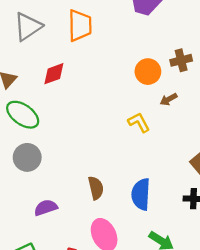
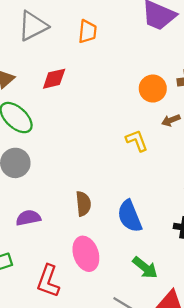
orange trapezoid: (80, 25) -> (87, 32), size x0.7
blue semicircle: (141, 194) -> (130, 216), turned -32

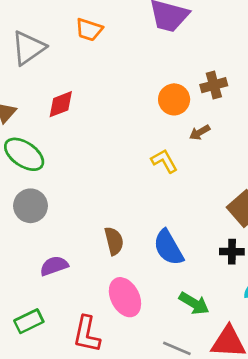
orange trapezoid: (87, 32) -> (89, 30), moved, turned 110

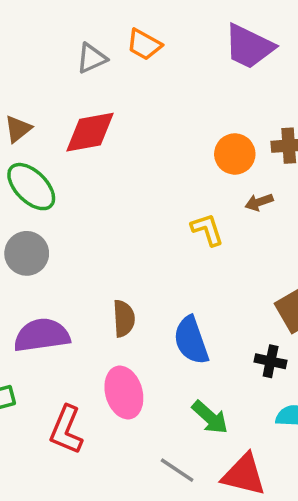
gray triangle: (28, 48) -> (92, 58), moved, size x0.7
red diamond: (61, 104) -> (90, 132), size x1.4
purple semicircle: (54, 266) -> (42, 335), size x1.5

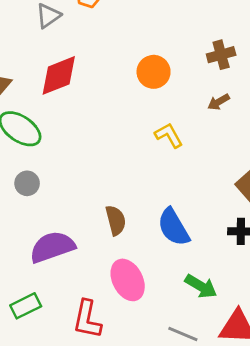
orange circle: (235, 154) -> (154, 72), moved
brown arrow: (259, 202) -> (219, 102), moved
gray circle: (27, 253) -> (27, 183), size x0.7

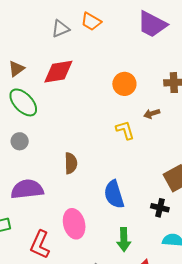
brown arrow: (219, 102) -> (152, 114), moved
brown semicircle: (116, 220) -> (71, 163), moved
green arrow: (201, 286) -> (124, 240), turned 45

